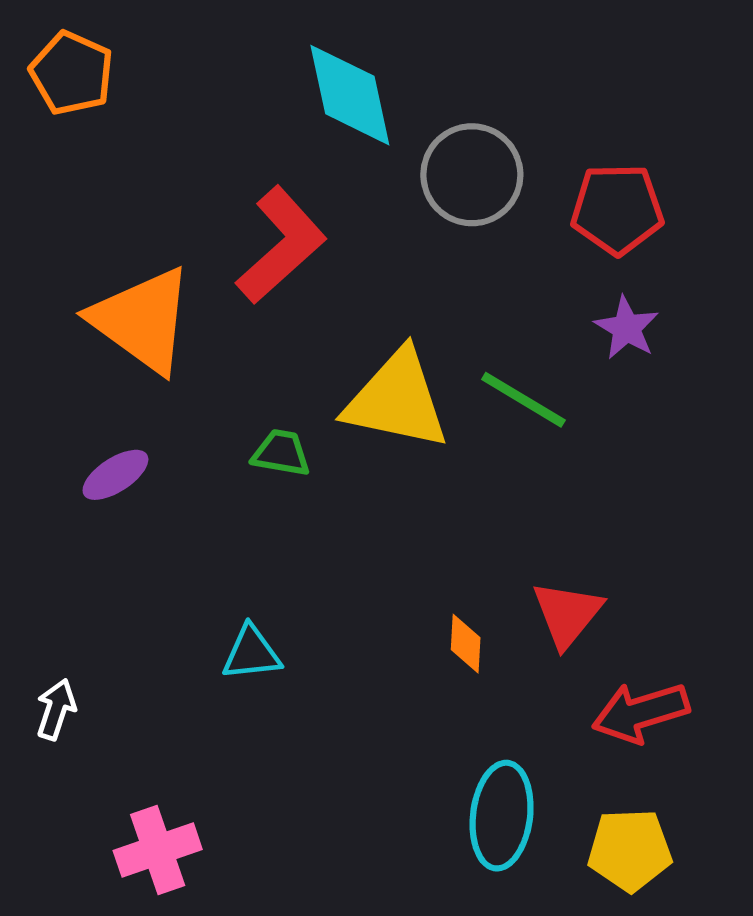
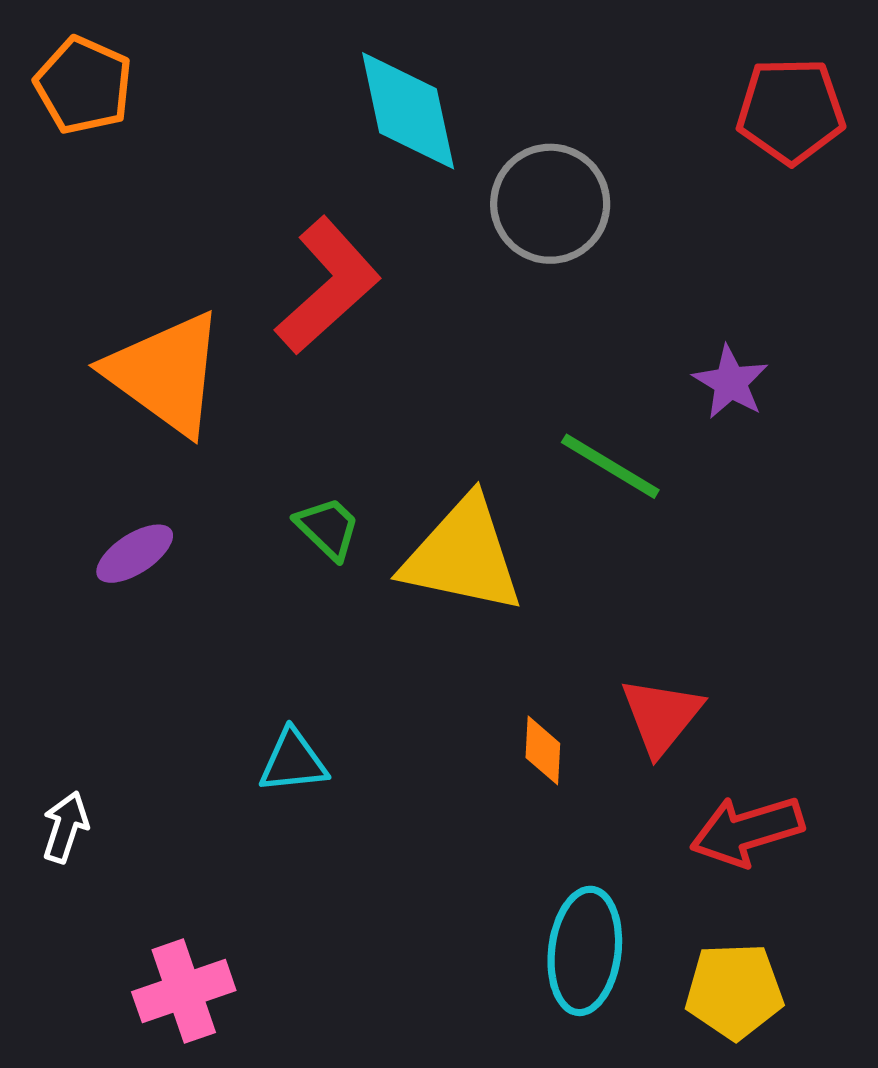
red pentagon: (617, 209) -> (791, 111), moved
yellow triangle: (397, 400) -> (463, 555), moved
green trapezoid: (281, 453) -> (328, 528), turned 34

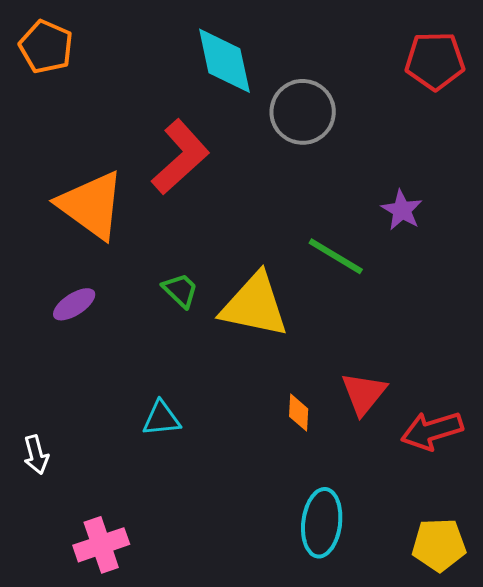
white arrow: (65, 827) -> (36, 455), turned 147
red arrow: (747, 831) -> (432, 431), moved
yellow pentagon: (734, 991) -> (439, 545), moved

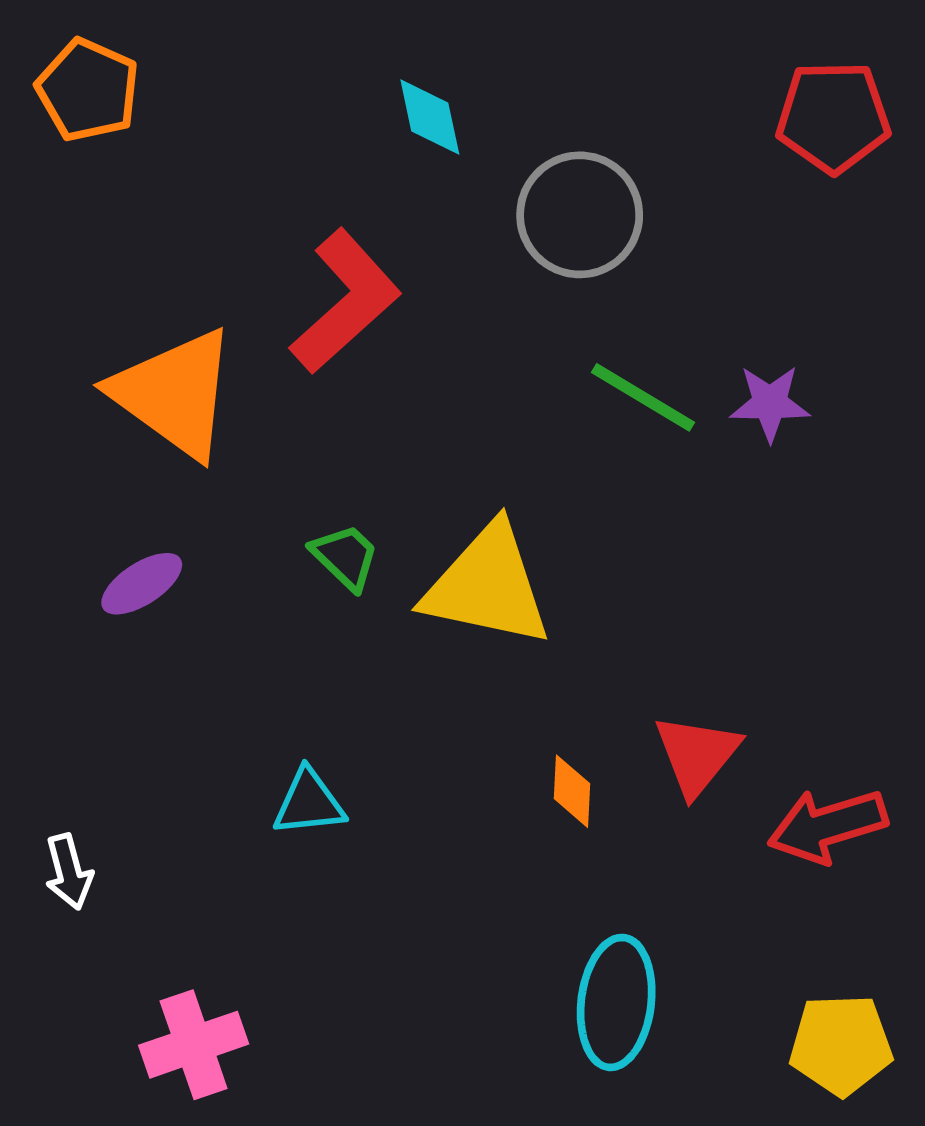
cyan diamond: (224, 61) -> (430, 117), size x0.6
purple star: (402, 210) -> (770, 403), turned -30
green line: (336, 256) -> (643, 397), moved

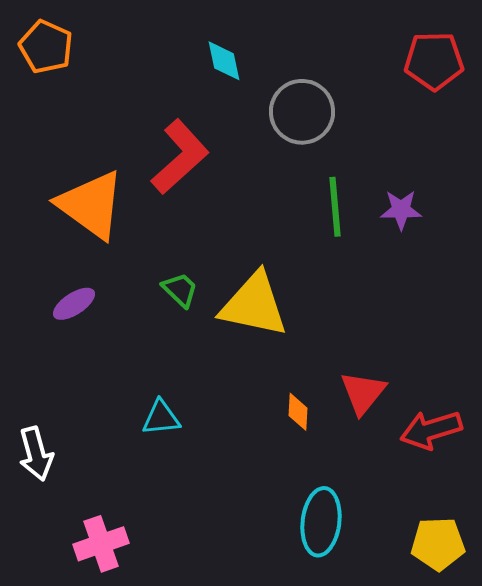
green line: (643, 397) -> (335, 207), turned 54
white arrow: (69, 872) -> (36, 454), size x1.4

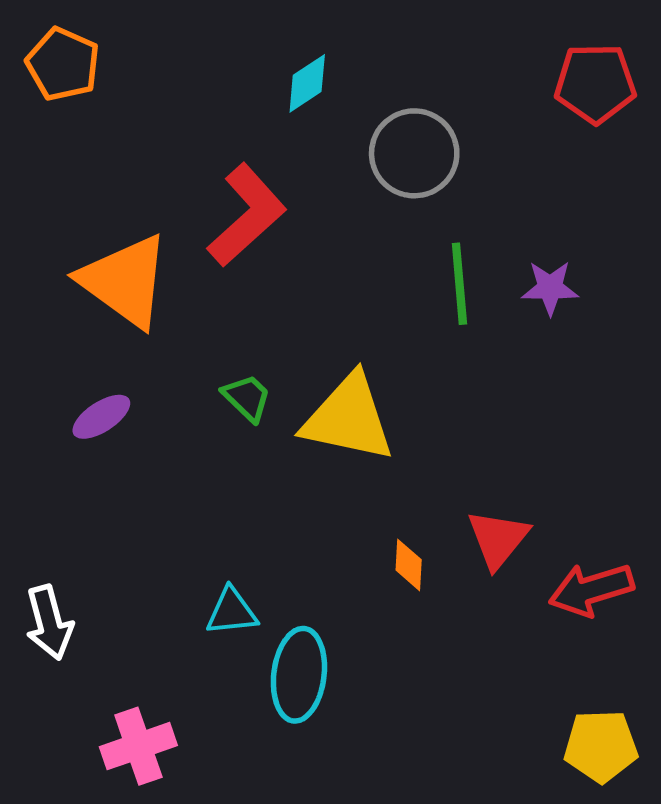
cyan diamond: (224, 61) -> (307, 83), turned 69
cyan triangle: (161, 418) -> (232, 612), moved
cyan ellipse: (321, 522) -> (299, 675), moved

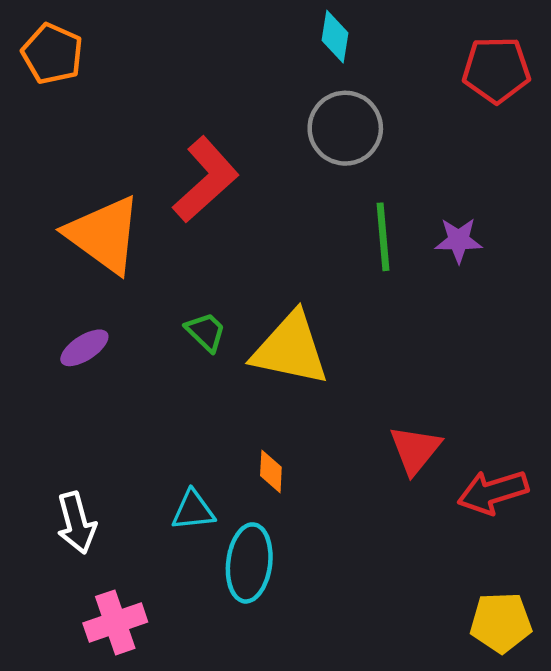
cyan diamond: (307, 83) -> (335, 37), moved, turned -48
orange diamond: (409, 565) -> (271, 471), moved
white arrow: (49, 623) -> (76, 523), moved

